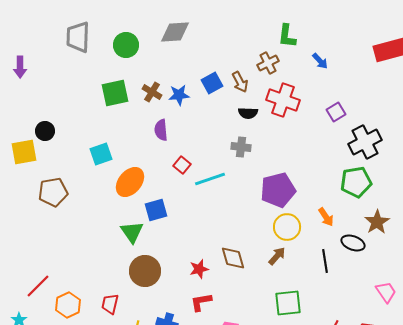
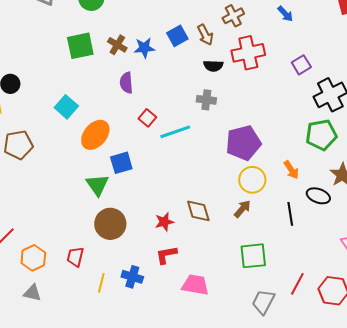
red cross: (283, 100) -> (248, 53), turned -32
cyan square: (101, 154) -> (66, 107), turned -30

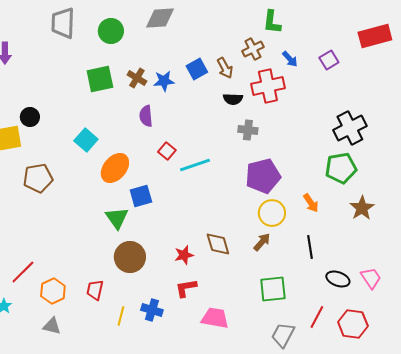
blue arrow: (285, 14) -> (290, 59), moved
purple square: (301, 65) -> (329, 60), moved
gray cross: (206, 100) -> (248, 130), moved
black ellipse: (318, 196) -> (338, 279), moved

